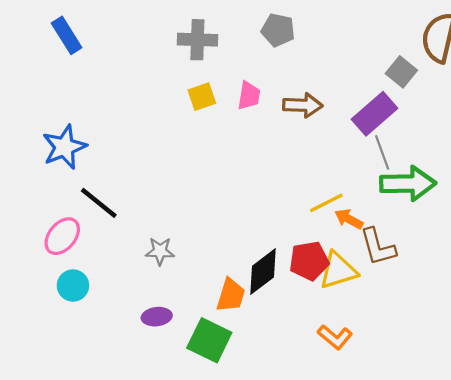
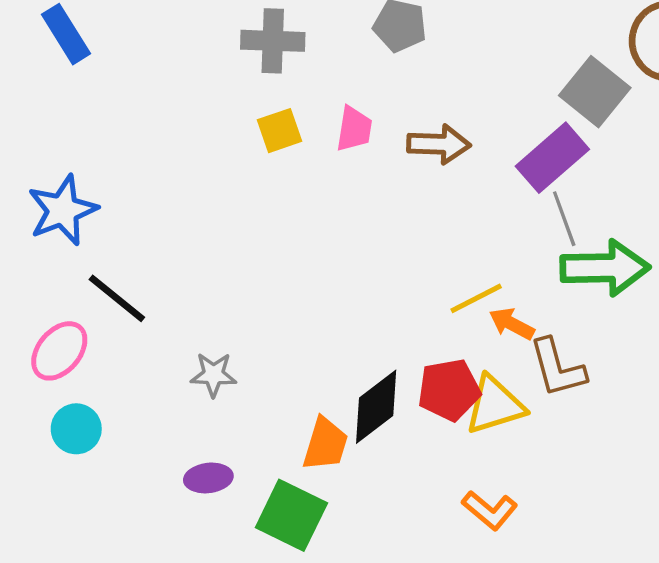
gray square: (401, 72) -> (595, 92), size x1.4

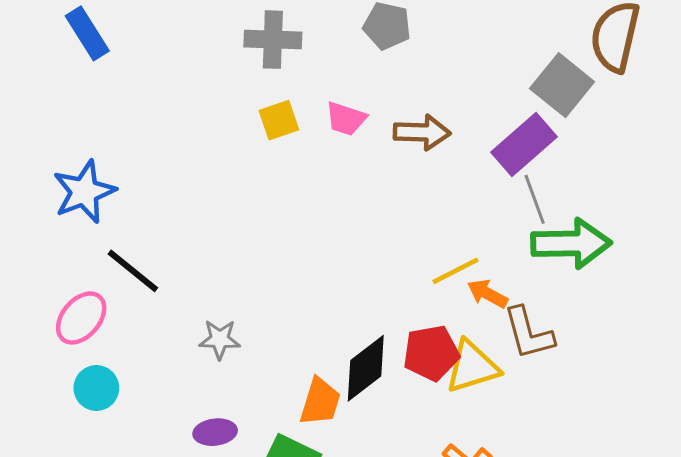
pink trapezoid: (354, 129) -> (346, 119), turned 99

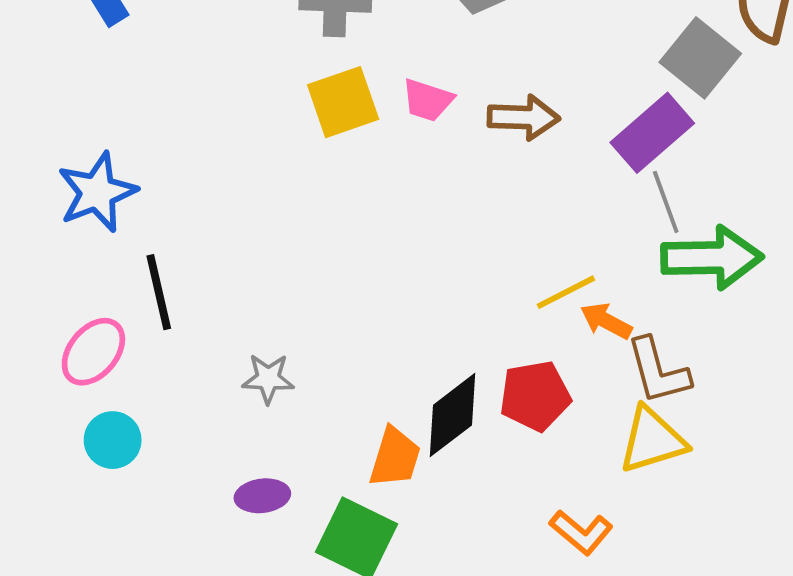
yellow square: (279, 120) -> (343, 102), size x1.4
black line: (133, 271) -> (159, 292), turned 38
yellow triangle: (472, 367) -> (652, 440), moved

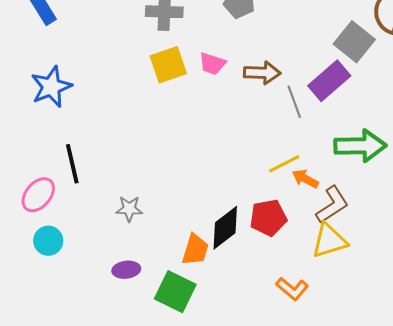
blue star: (97, 192) -> (51, 87), moved
gray line: (666, 202) -> (294, 102), moved
brown L-shape: (658, 371) -> (332, 205), turned -108

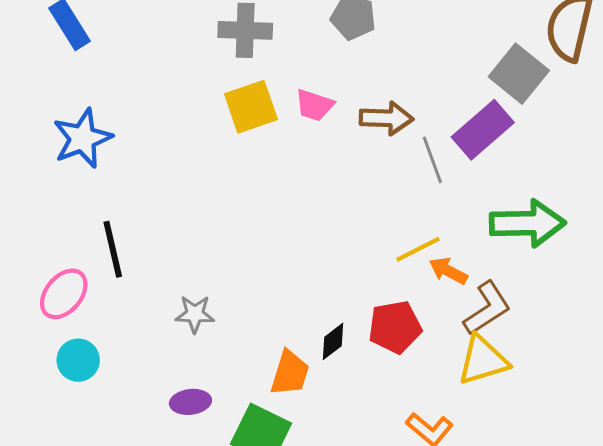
black diamond: (225, 228) -> (333, 341), size x0.6

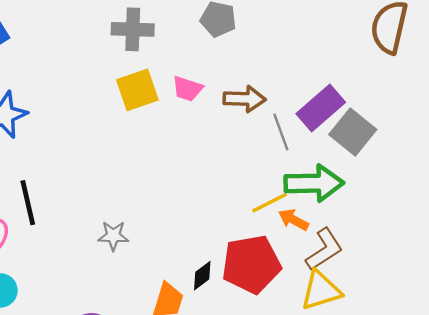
gray square: (519, 74) -> (353, 132), moved
green arrow: (527, 223) -> (314, 183), moved
gray star: (195, 314) -> (113, 236), moved
red pentagon: (395, 327) -> (251, 264), size x1.4

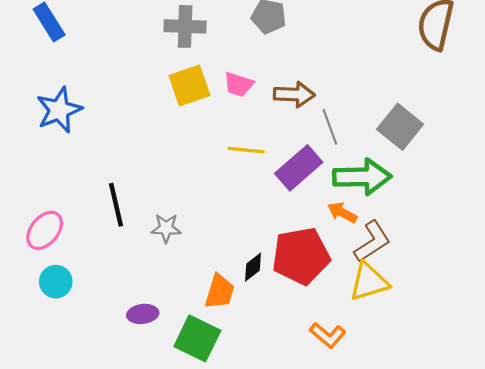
purple rectangle: (321, 108) -> (299, 168), moved
black line: (28, 203) -> (116, 205), moved
yellow line: (270, 203) -> (246, 150), moved, turned 33

